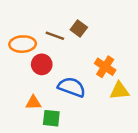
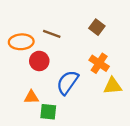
brown square: (79, 28) -> (97, 27), moved
blue semicircle: (72, 87) -> (67, 82), turned -75

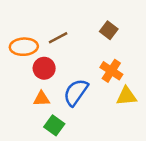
brown line: (52, 34) -> (58, 38), turned -48
orange triangle: (31, 97) -> (42, 99), moved
green square: (48, 112) -> (54, 125), turned 30

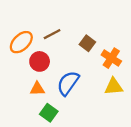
brown square: (109, 30) -> (87, 43), moved
orange ellipse: (24, 47) -> (21, 42), turned -40
orange cross: (111, 71) -> (111, 58), moved

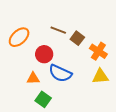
brown line: (52, 34) -> (58, 30), moved, turned 49
red circle: (40, 61) -> (44, 54), moved
blue semicircle: (68, 83) -> (60, 73), turned -100

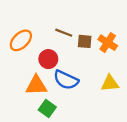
brown square: (77, 38) -> (85, 41), turned -32
orange cross: (98, 51) -> (108, 43), moved
orange triangle: (33, 78) -> (36, 85), size x1.5

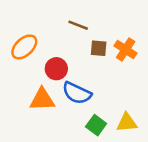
brown line: (64, 33) -> (78, 25), moved
yellow triangle: (110, 83) -> (127, 123), moved
green square: (47, 108) -> (96, 125), moved

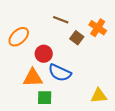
brown square: (99, 48) -> (77, 38), turned 32
orange cross: (126, 49) -> (98, 28), moved
green square: (96, 125) -> (45, 98), moved, turned -35

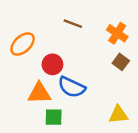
brown square: (77, 38) -> (121, 62), moved

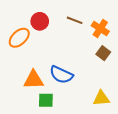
brown line: (73, 24) -> (75, 20), moved
red circle: (52, 64) -> (40, 21), moved

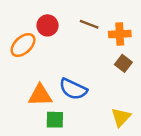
orange cross: (100, 28) -> (120, 34), turned -36
yellow triangle: (101, 98) -> (121, 117), turned -42

